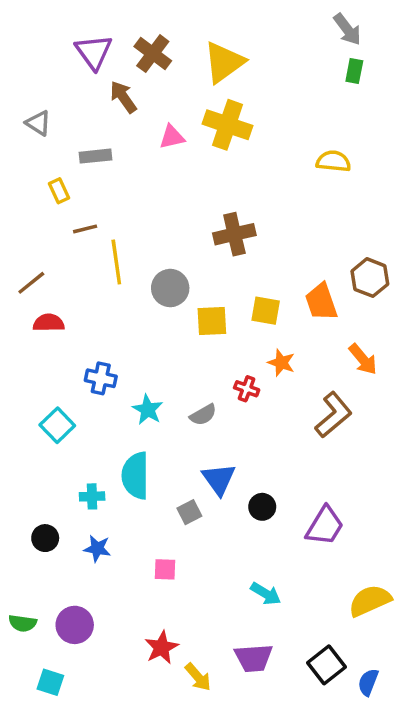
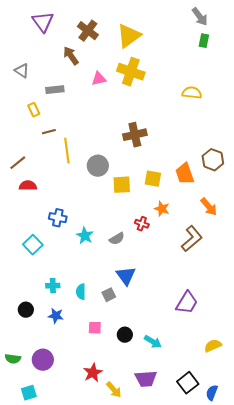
purple triangle: (94, 52) -> (43, 22), moved
cyan semicircle: (135, 476) -> (81, 292), moved, size x0.6
black circle: (262, 507) -> (125, 335), moved
yellow semicircle: (370, 601) -> (213, 346), size x0.7
cyan square: (50, 682) -> (29, 393), turned -35

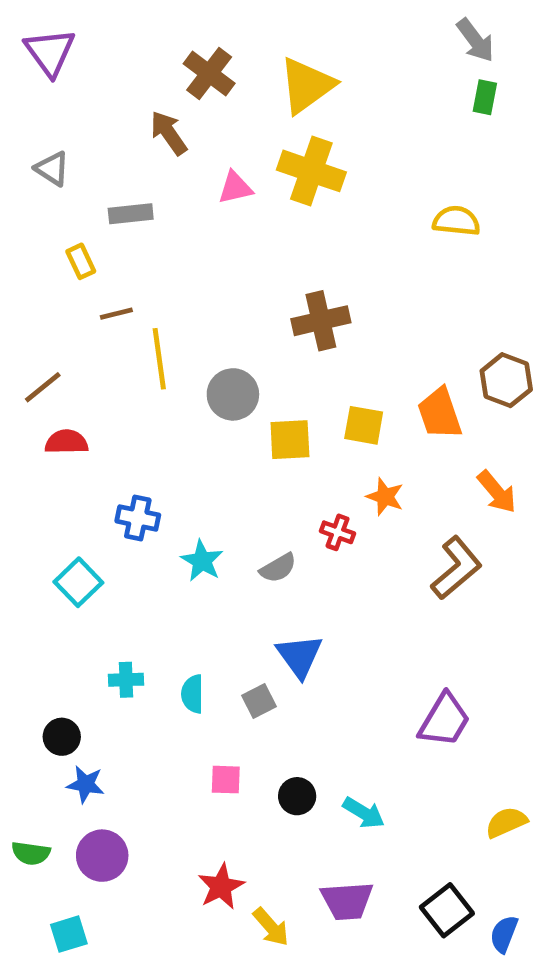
purple triangle: (43, 22) -> (50, 52), moved
blue star: (56, 316) -> (86, 784), moved

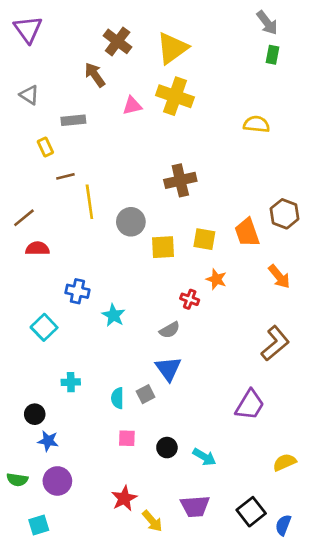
gray semicircle: (278, 568) -> (170, 330), moved
brown L-shape: (456, 568) -> (275, 343), moved
cyan semicircle: (192, 694) -> (118, 398), moved

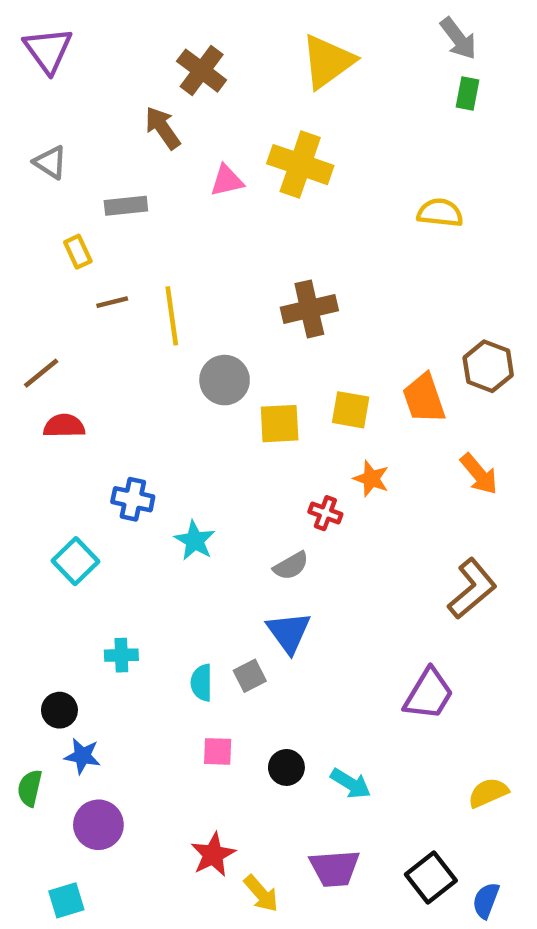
yellow triangle: (172, 48) -> (328, 61), moved
yellow line: (89, 202) -> (172, 316), moved
green semicircle: (17, 480) -> (30, 788), moved, turned 95

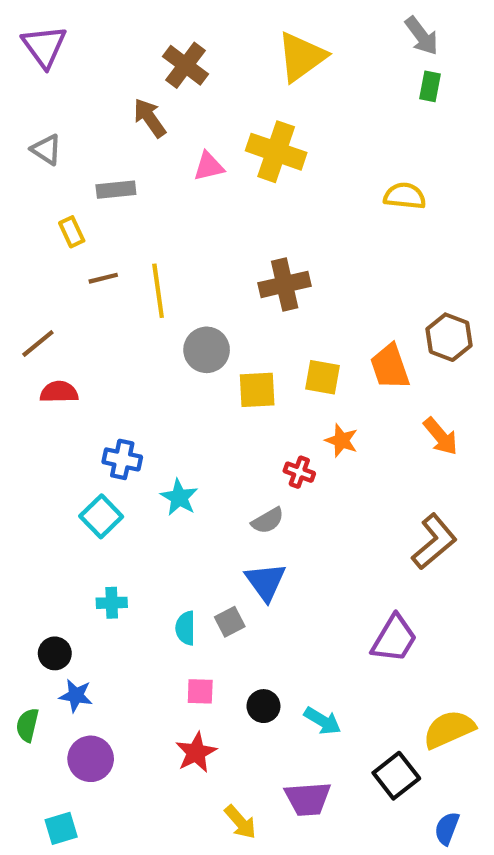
cyan square: (76, 561) -> (101, 516), moved
yellow semicircle: (488, 793) -> (449, 729), size x1.4
red star: (213, 855) -> (196, 752), moved
black square: (431, 877) -> (396, 776), moved

